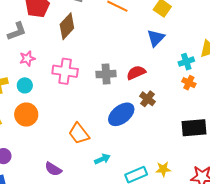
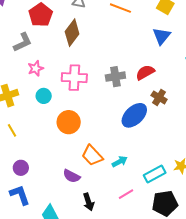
cyan circle: (25, 85) -> (44, 96), moved
orange circle: (26, 115) -> (69, 122), moved
orange trapezoid: (79, 134) -> (92, 156), moved

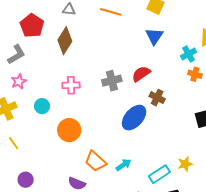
pink star: (36, 68) -> (19, 82), moved
pink cross: (74, 78) -> (71, 85), size x0.7

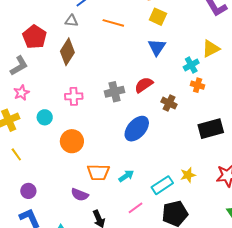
brown cross: (157, 98) -> (169, 103), moved
orange trapezoid: (96, 161) -> (98, 172), turned -40

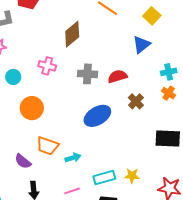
brown diamond: (67, 52) -> (72, 34), moved

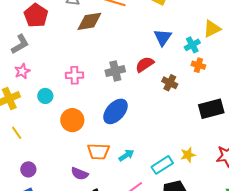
brown diamond: (72, 34) -> (89, 21), moved, turned 48
blue triangle: (141, 45) -> (163, 37), moved
blue ellipse: (97, 116) -> (115, 111), moved

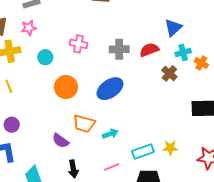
cyan cross: (192, 45) -> (183, 53), moved

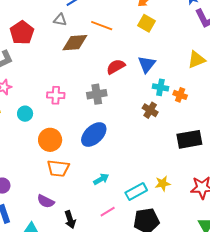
red semicircle: (149, 50) -> (116, 67), moved
cyan cross: (183, 53) -> (160, 87), turned 35
orange trapezoid: (84, 124) -> (58, 168), moved
purple semicircle: (61, 141) -> (46, 201), moved

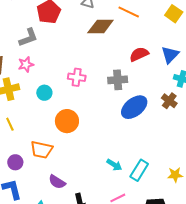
blue ellipse: (94, 135) -> (134, 107), moved
orange trapezoid: (58, 168) -> (42, 150), moved
cyan arrow: (101, 179) -> (114, 165), turned 56
cyan rectangle: (136, 191) -> (139, 170), moved, turned -35

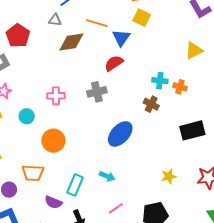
blue triangle: (170, 55) -> (121, 38), moved
blue ellipse: (134, 107) -> (120, 134), moved
cyan rectangle: (139, 170) -> (75, 185), moved

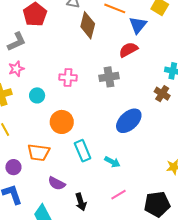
brown diamond: (71, 42) -> (88, 25), turned -72
cyan rectangle: (75, 185) -> (83, 151), moved, turned -50

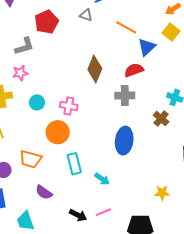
brown diamond: (88, 25) -> (95, 69), moved
gray cross: (109, 77) -> (125, 95), moved
pink cross: (68, 78) -> (69, 106), moved
blue ellipse: (129, 121) -> (124, 141), turned -48
black arrow: (81, 202) -> (78, 215), moved, turned -54

